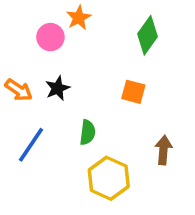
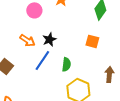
pink circle: (50, 37) -> (34, 10), moved
blue line: (31, 145) -> (42, 60), moved

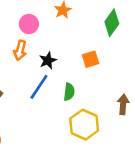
orange arrow: (27, 40) -> (20, 50), moved, turned 70
orange square: (92, 41) -> (90, 59), moved, turned -32

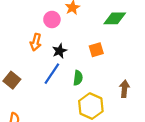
green diamond: (112, 23) -> (115, 18), turned 55
pink circle: (29, 24) -> (52, 19), moved

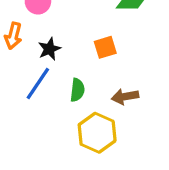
brown arrow: (124, 89) -> (125, 97), moved, turned -105

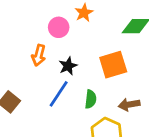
orange square: (105, 47) -> (113, 65), size x1.5

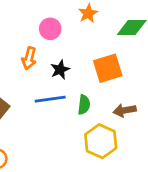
orange star: (84, 13) -> (88, 13), moved
blue line: (59, 94) -> (50, 99), turned 48

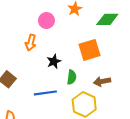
black star: (60, 70) -> (54, 61), moved
blue line: (50, 99) -> (45, 93), moved

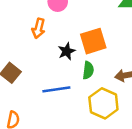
orange square: (89, 50) -> (93, 41), moved

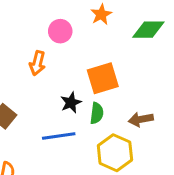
black star: (67, 51) -> (71, 103), moved

